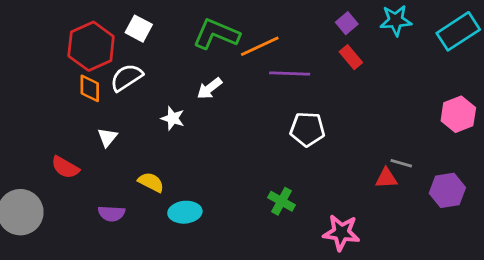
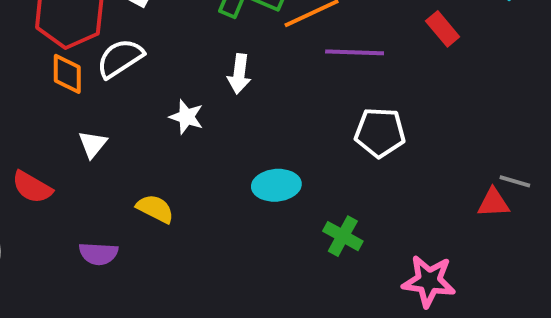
white arrow: (209, 88) -> (239, 74), turned -45
cyan ellipse: (185, 212) -> (276, 185), moved

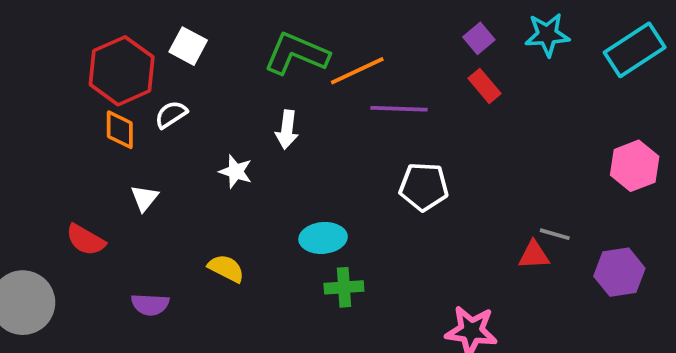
white semicircle: (120, 58) -> (171, 114), size x0.7
yellow semicircle: (155, 209) -> (226, 268), moved
green cross: (343, 236) -> (344, 287), moved, turned -33

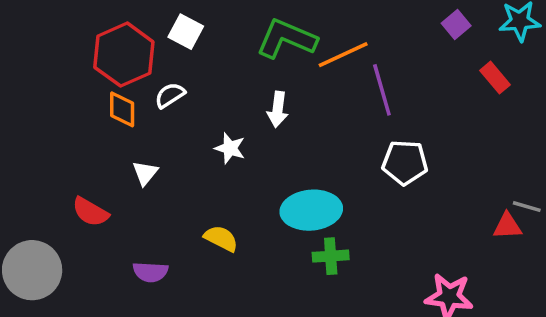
red rectangle: (485, 86) -> (495, 78), moved
purple line: (399, 109) -> (382, 90), turned 72
cyan ellipse: (323, 238) -> (311, 210), size x1.4

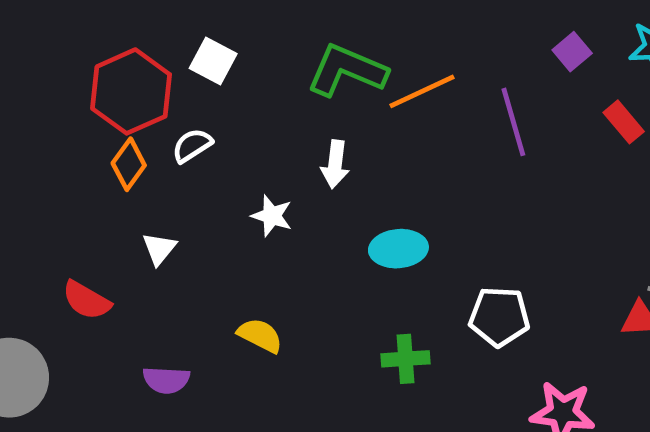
purple line: (382, 90) -> (513, 122), moved
orange diamond: (122, 109) -> (129, 164), turned 36
white pentagon: (405, 162) -> (499, 317), moved
cyan ellipse: (311, 210) -> (398, 249), moved, size x0.7

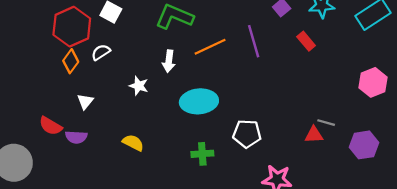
orange line: (422, 91) -> (210, 47), moved
cyan ellipse: (398, 249) -> (199, 101), size x1.4
purple semicircle: (166, 380) -> (76, 137), moved

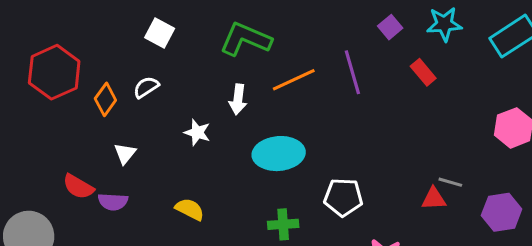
red hexagon: (72, 27) -> (54, 72), moved

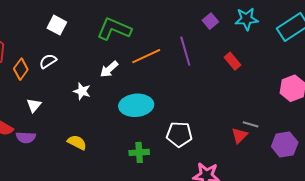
red rectangle: (423, 72) -> (232, 61), moved
white arrow: (238, 99) -> (109, 69), turned 42
red triangle: (434, 199) -> (240, 135), turned -42

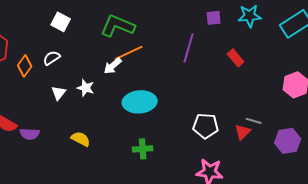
purple square: (210, 21) -> (214, 18), turned 35
purple line: (185, 51) -> (189, 48), turned 32
orange line: (146, 56) -> (129, 53), moved
white triangle: (34, 105) -> (59, 93), moved
white pentagon: (179, 134) -> (206, 126), moved

